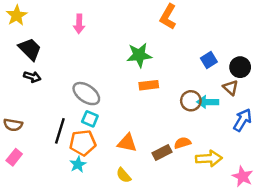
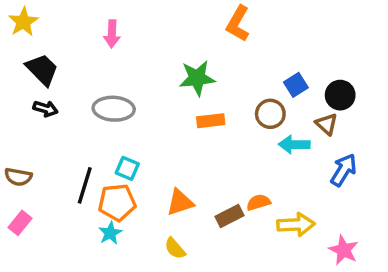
gray ellipse: (86, 94) -> (114, 109), moved, turned -32
brown circle: (191, 101) -> (270, 114), moved
orange triangle: (127, 143) -> (180, 202), turned -30

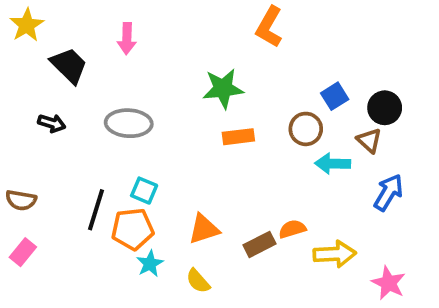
black trapezoid: (42, 70) -> (69, 65), moved
cyan star: (110, 233) -> (150, 264), moved

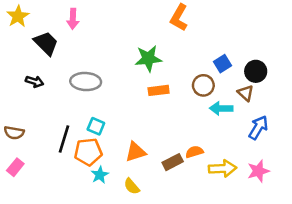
pink arrow: (127, 38) -> (73, 19), moved
pink star: (389, 283) -> (258, 171), moved, turned 30

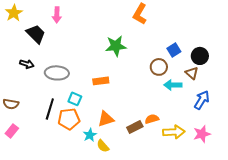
gray ellipse: (86, 82) -> (57, 73), moved
orange rectangle: (159, 90) -> (101, 81), moved
cyan star: (100, 175) -> (90, 135), moved

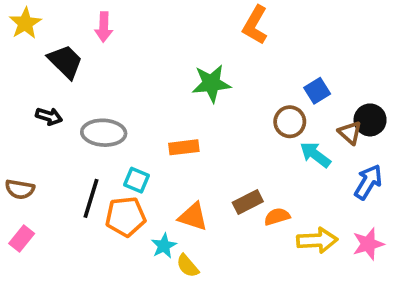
black circle: (200, 56) -> (370, 120), moved
cyan arrow: (173, 85) -> (315, 155), turned 36
orange triangle: (106, 119) -> (193, 217), turned 36
brown rectangle: (135, 127) -> (248, 202), moved

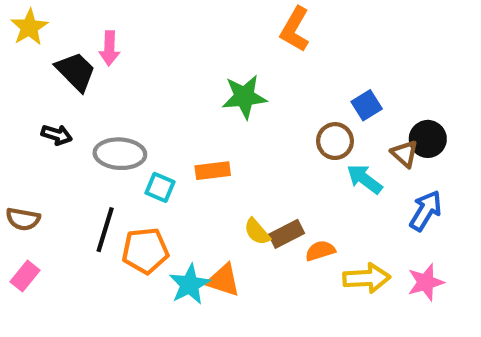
pink arrow: (104, 27) -> (109, 48), moved
cyan square: (137, 180) -> (160, 187), moved
orange triangle: (193, 217) -> (223, 280), moved
cyan star: (164, 246) -> (190, 284), size x1.4
yellow semicircle: (188, 266) -> (257, 232), moved

